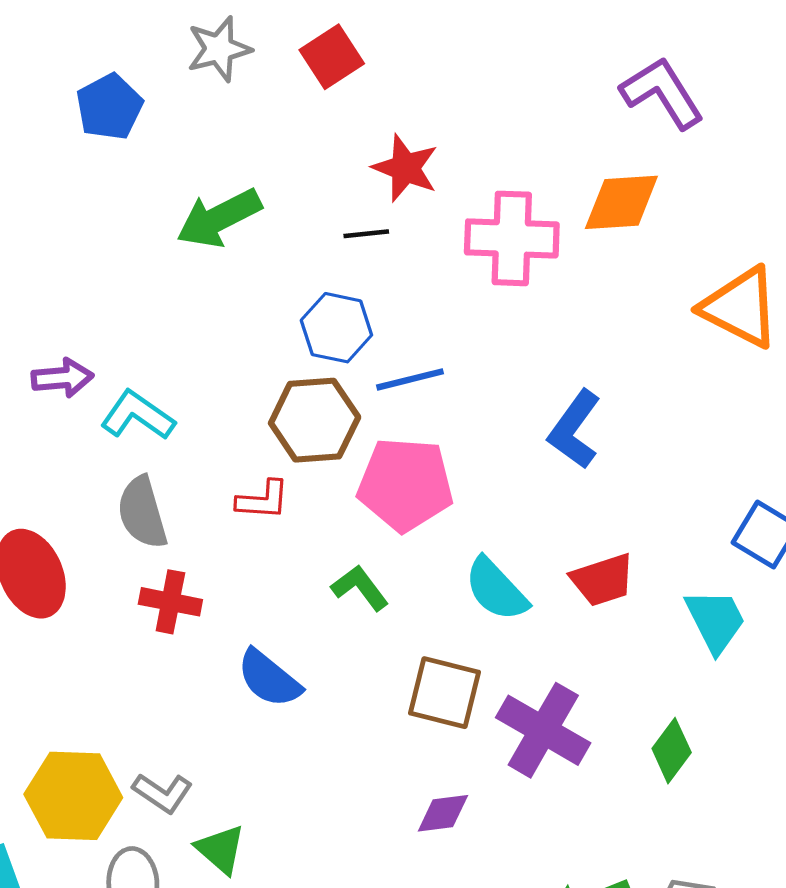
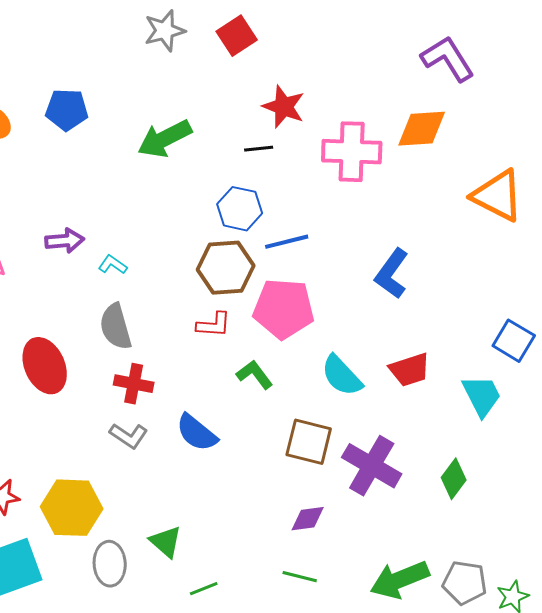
blue pentagon: (109, 107) -> (67, 110), moved, turned 30
cyan L-shape: (138, 415) -> (113, 265), size x0.6
red L-shape: (263, 500) -> (214, 325), moved
gray L-shape: (163, 793) -> (129, 436), moved

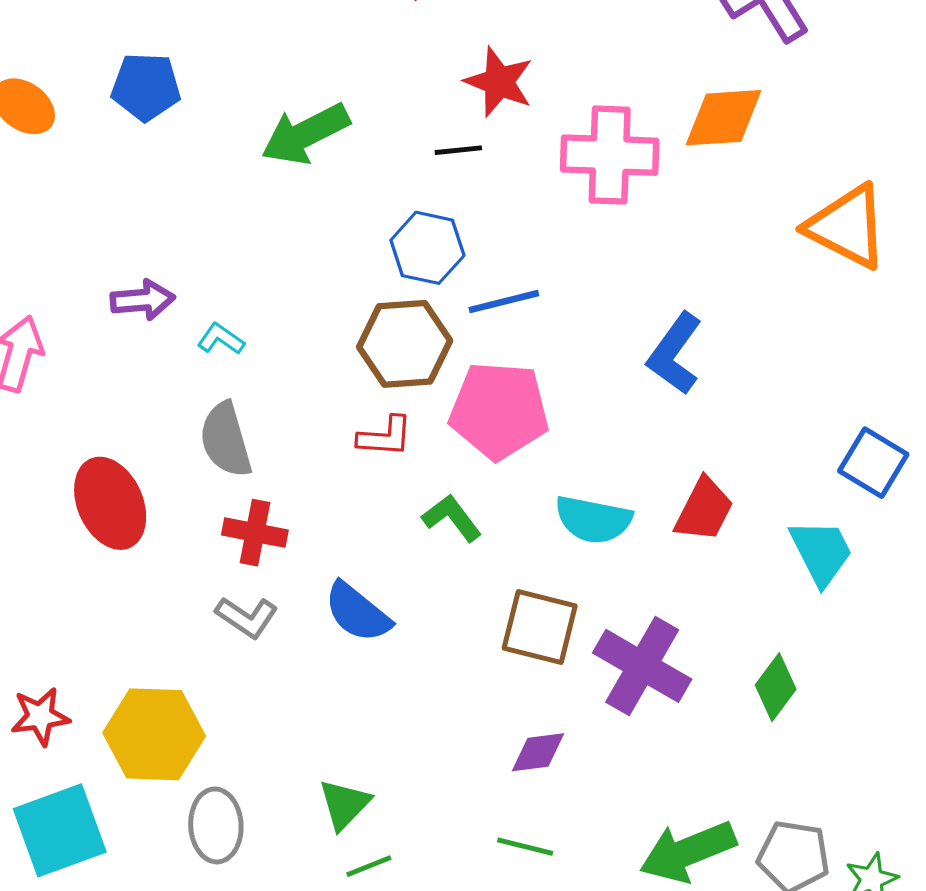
red trapezoid: (410, 370) -> (704, 510), turned -45
cyan semicircle: (342, 376) -> (593, 520), turned -36
green triangle: (166, 542) -> (344, 804), moved, turned 33

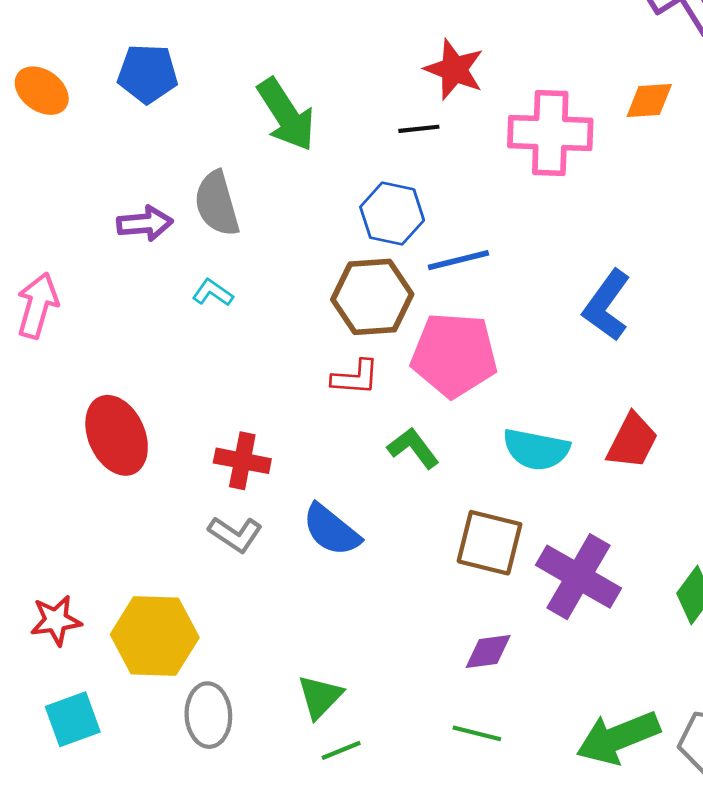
orange diamond: (724, 118) -> (649, 101), size x0.7
green arrow: (305, 134) -> (286, 115), turned -96
purple arrow: (143, 300) -> (145, 223), moved
gray semicircle: (226, 440) -> (217, 204), moved
cyan square: (60, 830) -> (73, 719), size x0.7

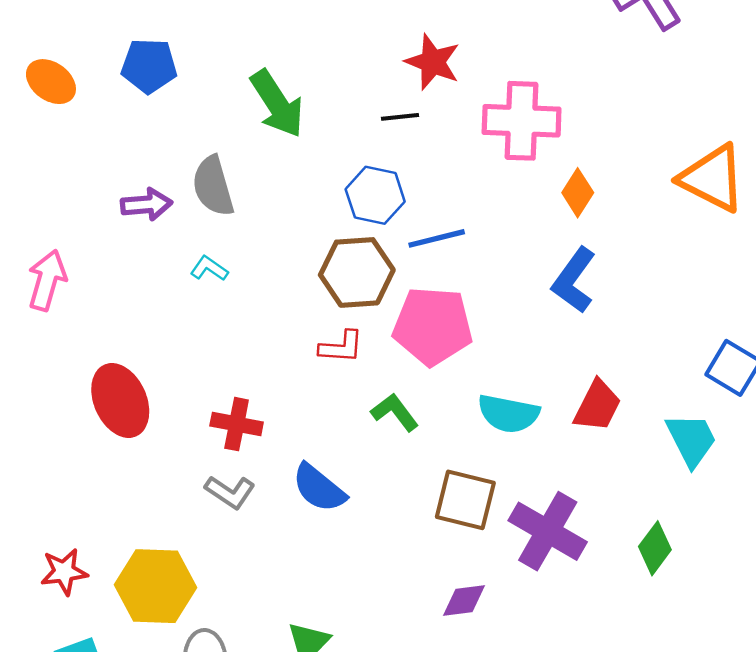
orange diamond: (649, 101) -> (578, 193), moved, turned -54

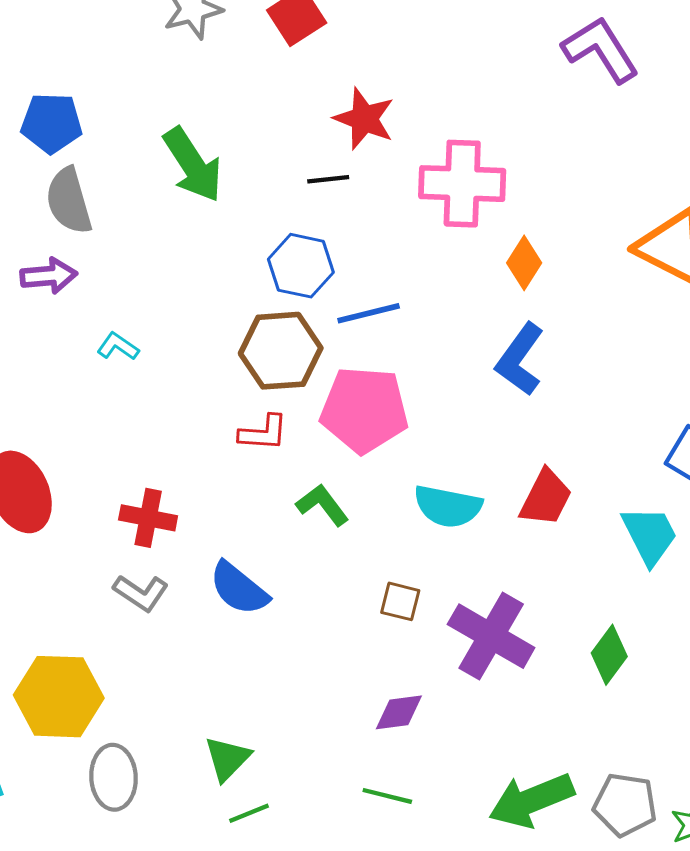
gray semicircle: (213, 186) -> (69, 201), moved
brown square: (465, 500) -> (400, 601), size x0.6

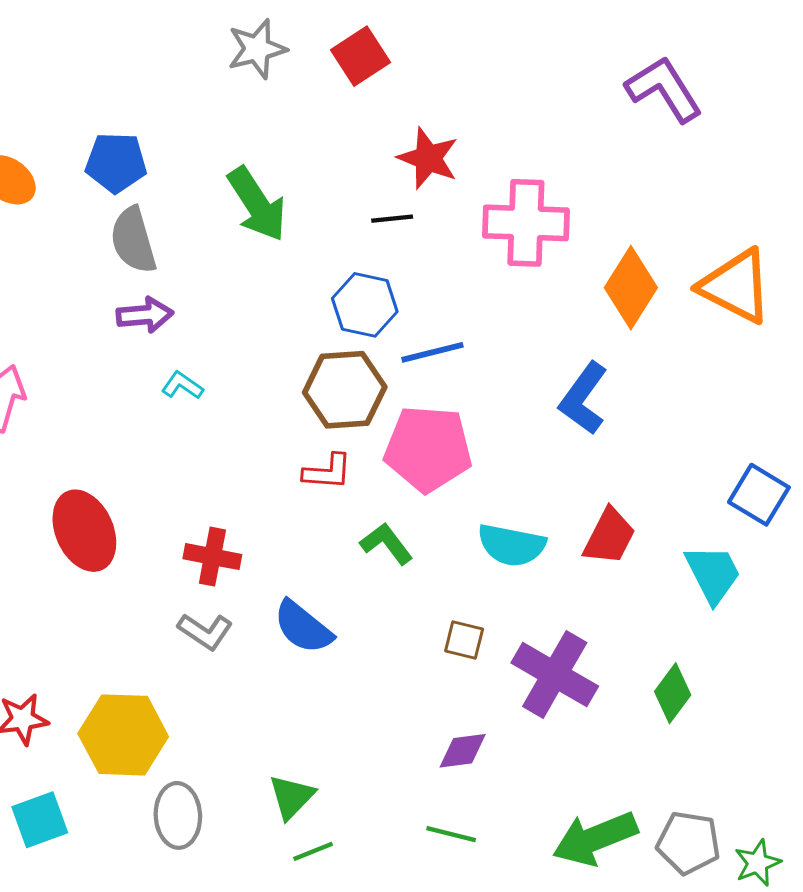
orange diamond: (524, 263) -> (631, 288), moved, size x1.5
purple arrow: (49, 276) -> (145, 315), moved

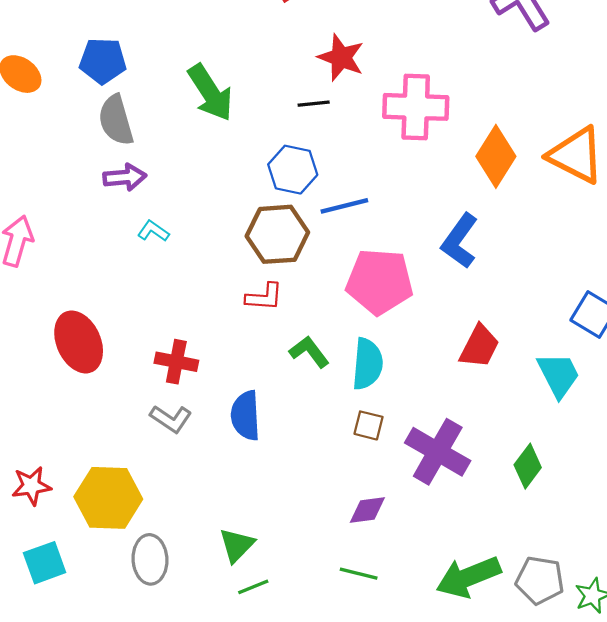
pink pentagon: (428, 449) -> (379, 282), moved
cyan semicircle: (512, 545) -> (367, 364), moved, turned -96
blue semicircle: (303, 627) -> (246, 416), turned 48

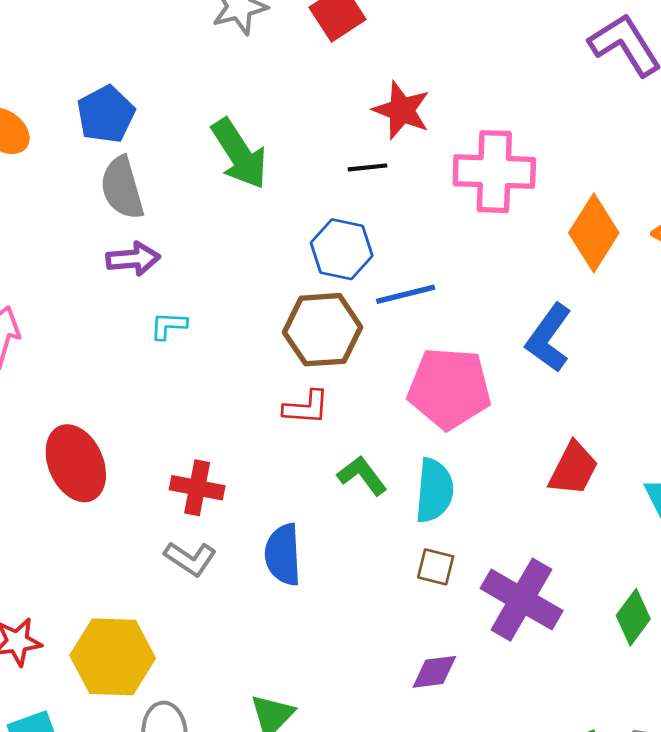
blue pentagon: (103, 61) -> (106, 114), turned -30
cyan L-shape: (153, 231) -> (169, 326), turned -32

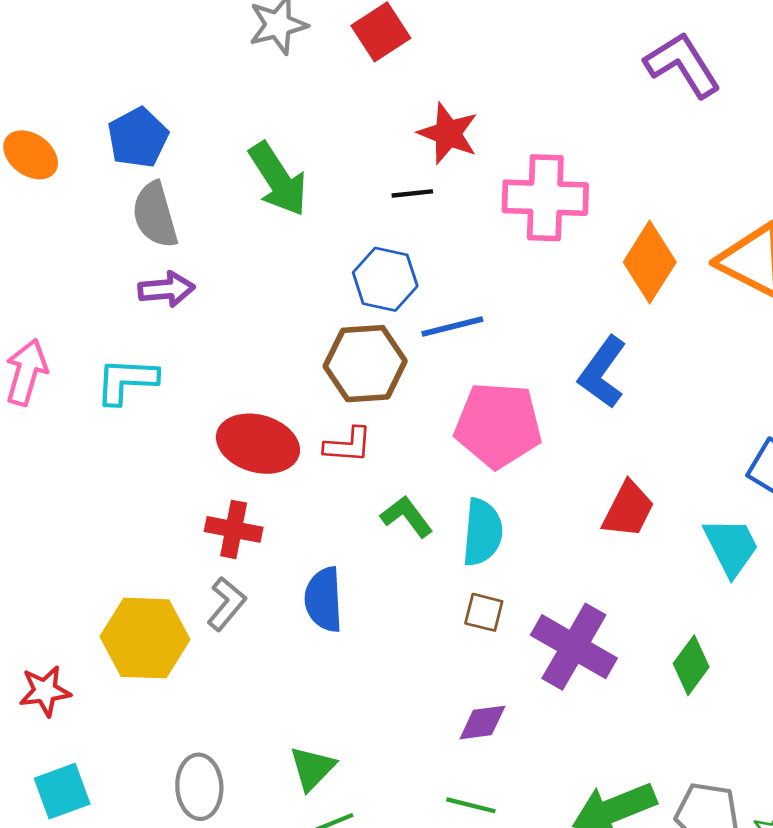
cyan L-shape: (169, 326) -> (126, 381), moved, size x1.6
red ellipse: (76, 463) -> (258, 444), moved, turned -50
gray L-shape: (190, 559) -> (226, 604), turned -84
yellow hexagon: (113, 657) -> (145, 638), moved

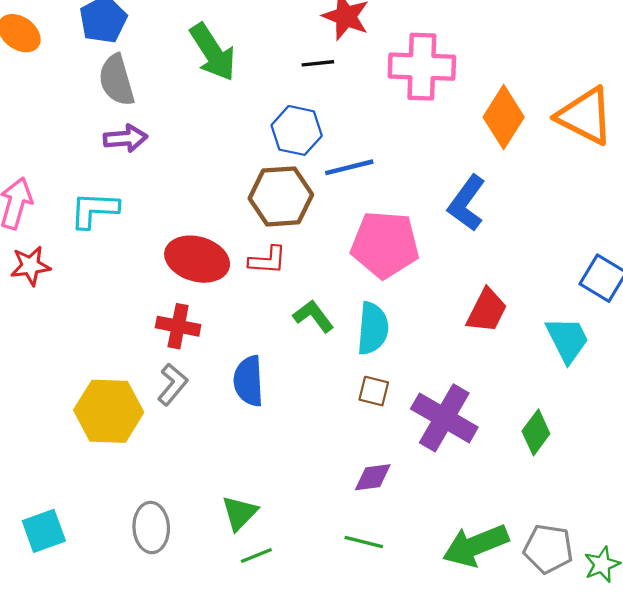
red star: (45, 691) -> (30, 266), moved

